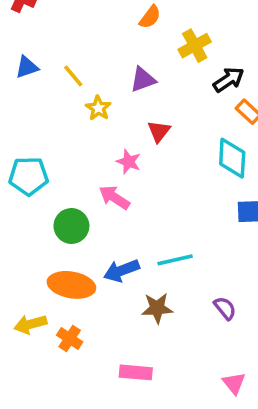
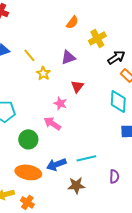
purple semicircle: (225, 308) -> (114, 176), moved, turned 40

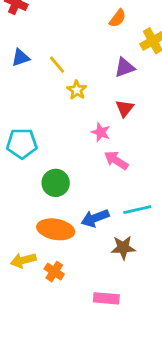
purple triangle: (68, 57) -> (125, 67), moved
pink arrow: (52, 123) -> (116, 160), moved

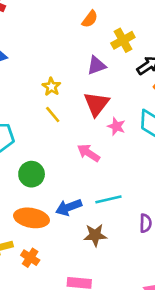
yellow line: (57, 65) -> (53, 114), moved
red triangle: (125, 108) -> (96, 104), size x1.5
pink star: (101, 132) -> (116, 126), moved

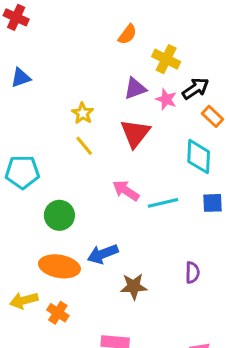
yellow cross: (123, 40) -> (166, 59), turned -35
pink star: (116, 126) -> (166, 99), moved
cyan line: (108, 199) -> (163, 203), moved

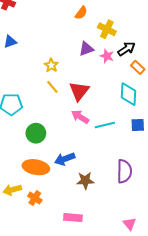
red triangle: (135, 133) -> (79, 91), moved
purple semicircle: (192, 273) -> (124, 171), size x1.6

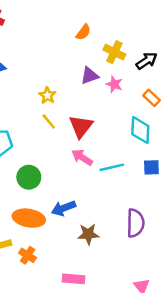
black arrow: (126, 49) -> (147, 61), moved

